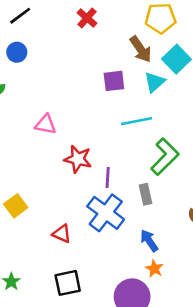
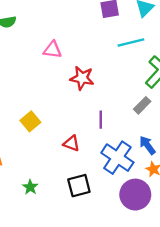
purple line: (108, 178) -> (101, 120), moved
gray rectangle: (146, 194) -> (142, 105), turned 60
blue cross: (106, 213) -> (117, 158), moved

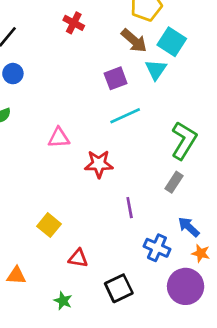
cyan line: (131, 43) -> (125, 116), moved
red triangle: (72, 143) -> (78, 258), moved
blue cross: (117, 158) -> (157, 248), size x0.7

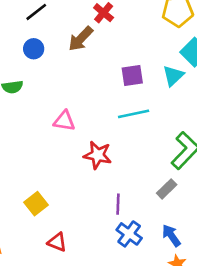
brown arrow: (134, 41) -> (81, 39), moved, turned 80
blue cross: (157, 248) -> (129, 234), moved

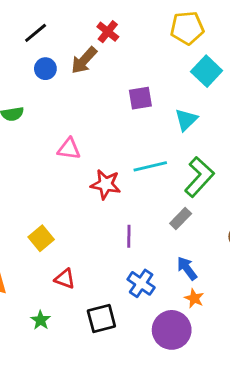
blue circle: (34, 49) -> (45, 69), moved
cyan triangle: (173, 76) -> (186, 120), moved
cyan line: (134, 114) -> (150, 166), moved
blue cross: (129, 234) -> (141, 283), moved

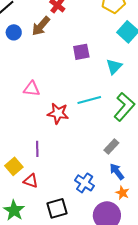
gray rectangle: (181, 219) -> (111, 146), moved
purple line: (129, 236) -> (37, 149), moved
yellow square: (41, 238) -> (14, 166), moved
green star: (41, 320) -> (14, 210), size x1.5

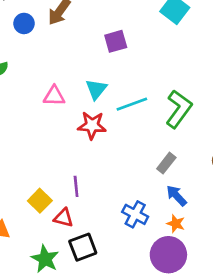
cyan triangle: (114, 67) -> (96, 89), moved
purple line: (37, 149) -> (76, 186), moved
orange star: (122, 193) -> (176, 224), moved
black square: (57, 208) -> (83, 247), moved

